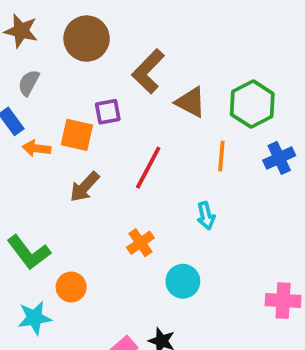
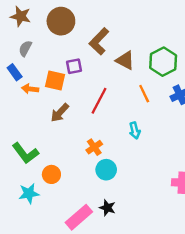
orange line: (221, 156) -> (144, 94), turned -30
cyan circle: (183, 281) -> (106, 170), moved

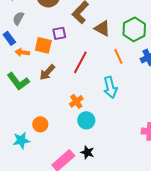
cyan arrow: (135, 130) -> (110, 87), size x1.5
green L-shape: (25, 153) -> (18, 81), moved

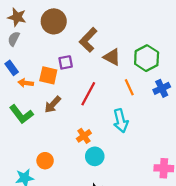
gray semicircle: (18, 18) -> (14, 39), moved

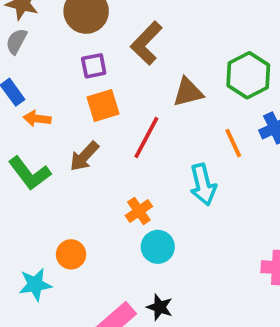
brown triangle: (112, 57) -> (188, 92), moved, turned -42
purple square: (66, 62) -> (94, 66), moved
orange square: (48, 75) -> (103, 105), moved, turned -30
orange line: (129, 87) -> (233, 143), moved

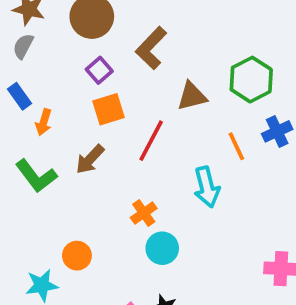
purple square: (94, 66) -> (99, 70), turned -30
orange arrow: (37, 119) -> (44, 122), turned -80

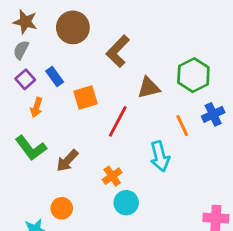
purple square: (99, 70) -> (25, 79), moved
blue rectangle: (19, 96) -> (55, 76), moved
brown arrow: (90, 159) -> (67, 161), moved

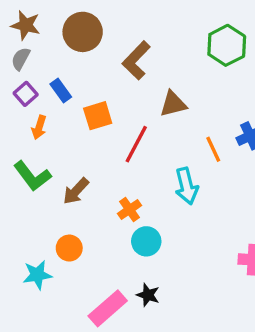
green hexagon: (193, 75) -> (227, 45), moved

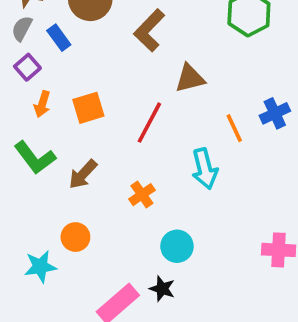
blue rectangle: (61, 91) -> (59, 38), moved
orange square: (98, 116) -> (88, 108), moved
cyan circle: (146, 241) -> (177, 246), moved

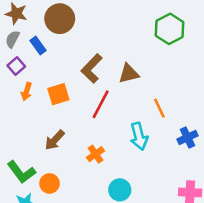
brown L-shape: (149, 30) -> (92, 68), moved
blue cross: (275, 113) -> (187, 137), moved
green L-shape: (35, 158) -> (21, 172), moved

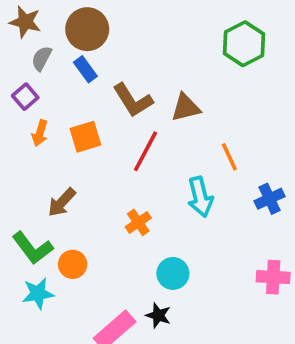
gray semicircle: (12, 39) -> (42, 58), moved
blue rectangle: (38, 45) -> (85, 69), moved
brown L-shape: (92, 68) -> (133, 100), turned -76
brown arrow: (55, 140) -> (62, 202), moved

